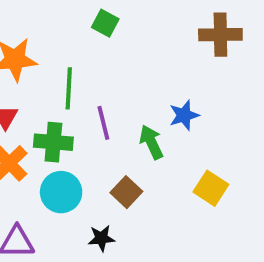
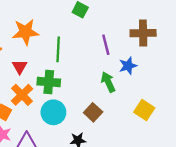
brown cross: (220, 35) -> (143, 33), moved
purple line: (103, 123) -> (106, 45), moved

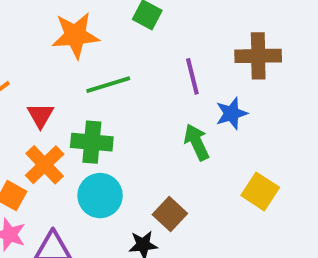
orange star: (25, 32) -> (75, 35), moved
green line: (58, 49) -> (108, 85), turned 70
brown square: (93, 112) -> (170, 214), moved

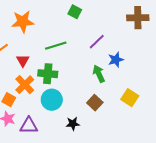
orange star: (75, 35) -> (23, 22), moved
brown cross: (258, 56) -> (138, 18), moved
purple line: (192, 76) -> (97, 42), turned 60
brown square: (170, 214) -> (95, 103), moved

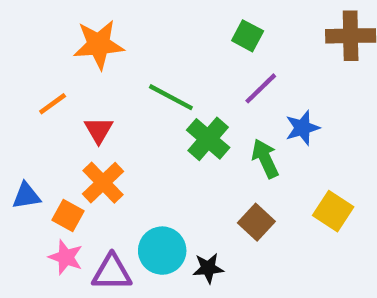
green square: (75, 12) -> (248, 36), moved
green line: (56, 46) -> (171, 97), turned 45
green cross: (48, 74) -> (208, 139), moved, turned 36
cyan circle: (52, 100) -> (162, 251), moved

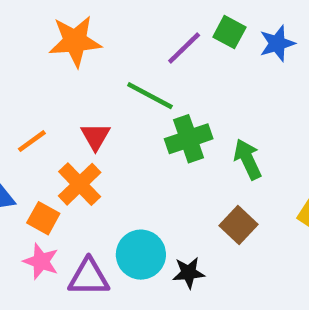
purple line: (261, 88) -> (184, 48), moved
orange line: (53, 104) -> (32, 141), moved
blue star: (302, 128) -> (277, 43), moved
red triangle: (99, 130) -> (95, 136), moved
green cross: (208, 139) -> (189, 139), turned 30

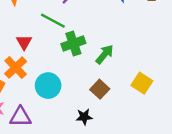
green arrow: (248, 159) -> (105, 54), turned 65
cyan circle: (141, 255) -> (48, 86), moved
black star: (189, 273) -> (84, 117), moved

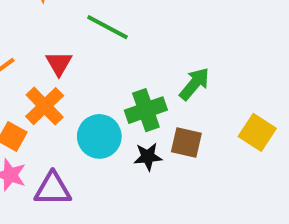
green cross: (73, 43) -> (146, 110), moved
brown square: (100, 89) -> (186, 143), turned -30
black star: (84, 117) -> (148, 157), moved

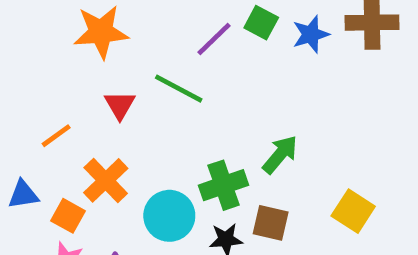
red triangle: (59, 64) -> (120, 105), moved

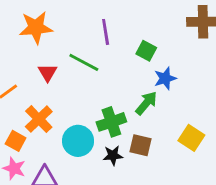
green square: (261, 23) -> (146, 51), moved
blue star: (311, 34) -> (165, 78), moved
purple line: (214, 39) -> (106, 32), turned -55

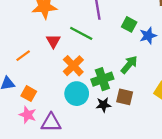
blue star: (165, 78) -> (148, 36), moved
orange cross: (39, 119) -> (73, 66), moved

